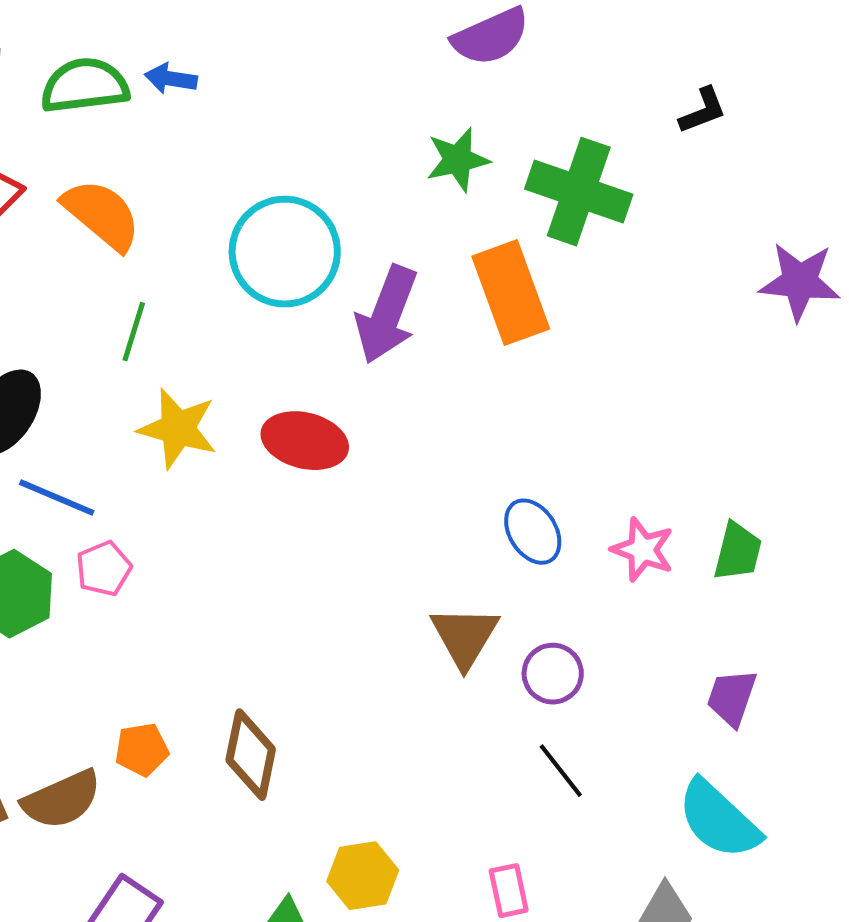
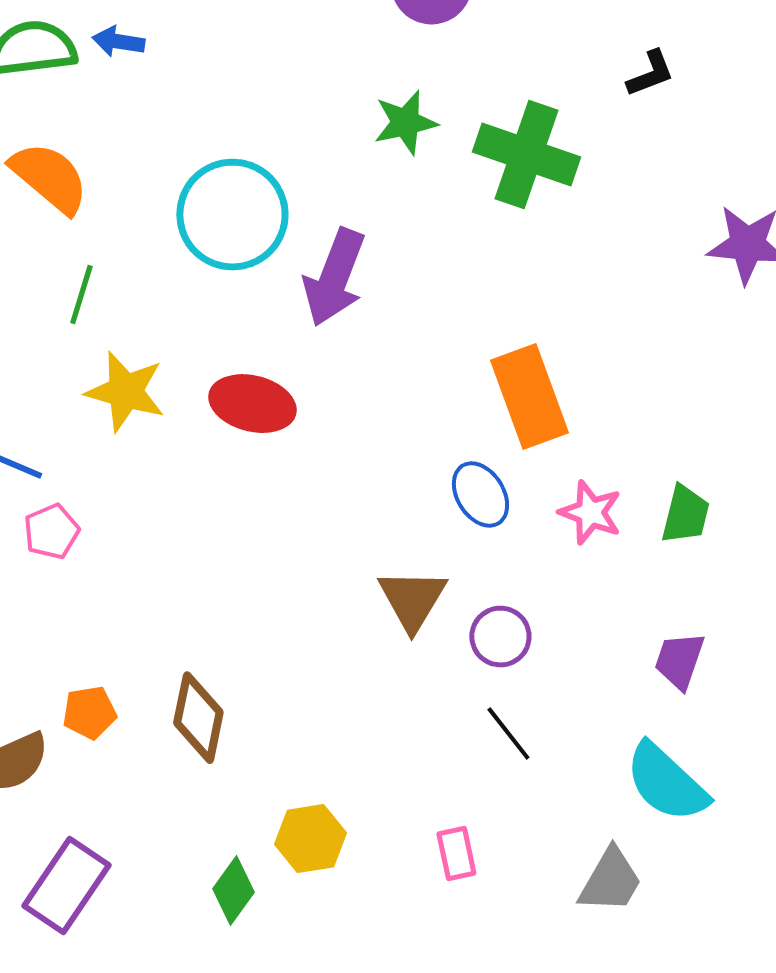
orange rectangle: (511, 293) -> (529, 397), moved

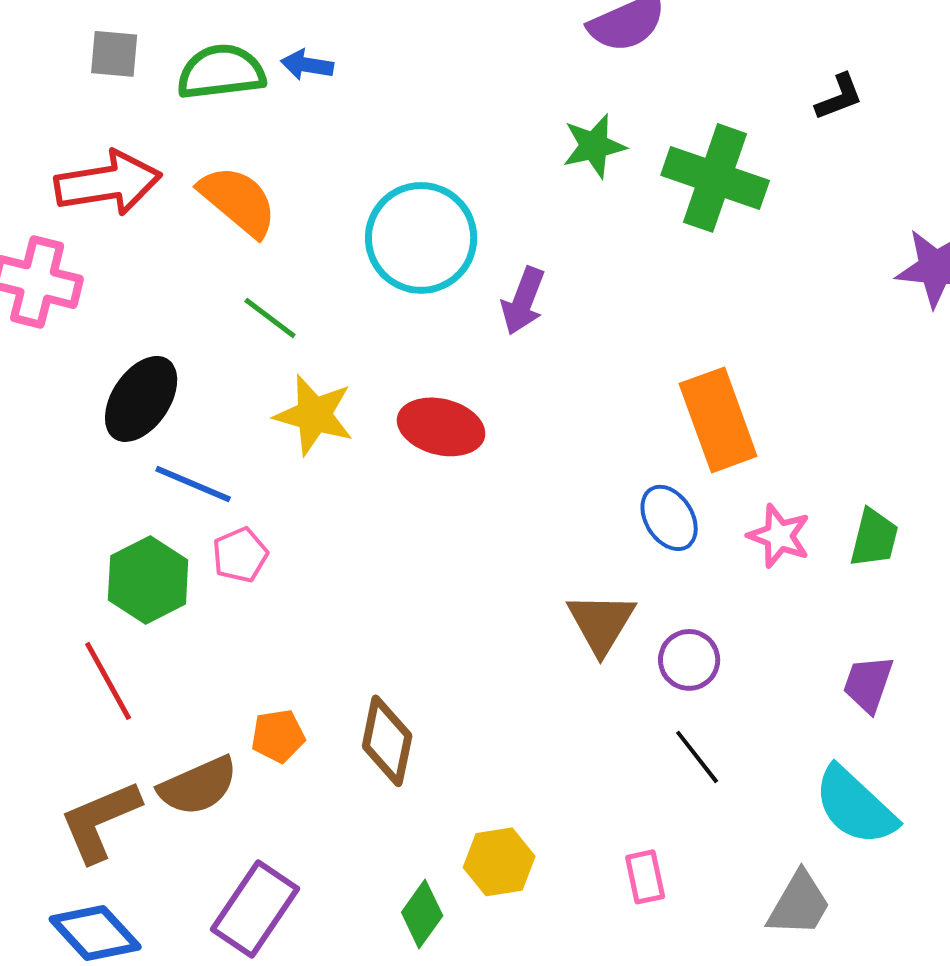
purple arrow: (334, 278) -> (523, 301), size x0.7
green line: (81, 295) -> (270, 318), turned -70

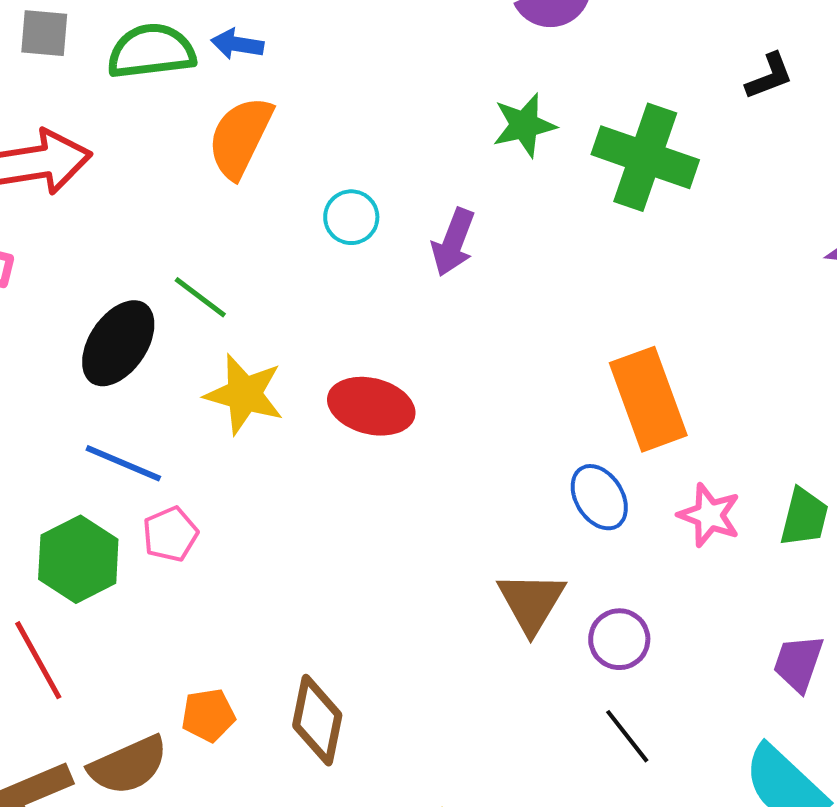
orange semicircle: (238, 201) -> (240, 137), moved, turned -104
cyan circle: (421, 238) -> (351, 217), size x0.5
purple arrow: (523, 301) -> (453, 242), moved
black ellipse: (141, 399) -> (118, 343), moved

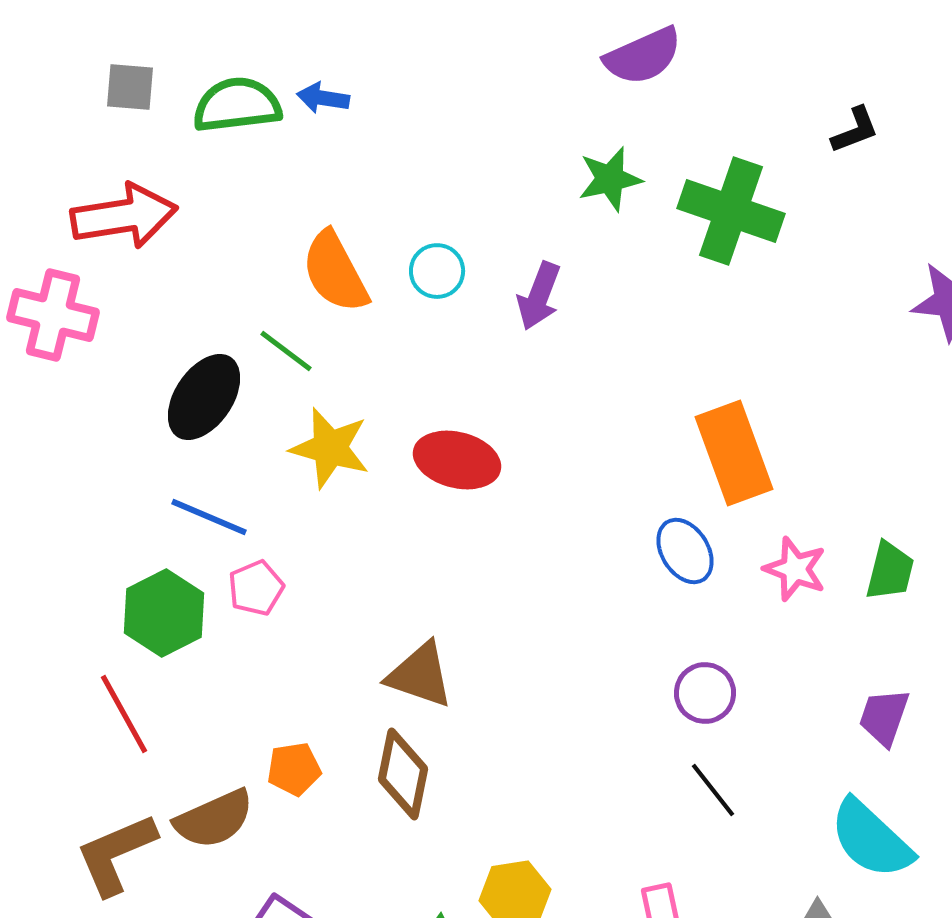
orange semicircle: (240, 137) -> (335, 272), moved, turned -54
brown triangle: (531, 602) -> (420, 675), moved, turned -42

